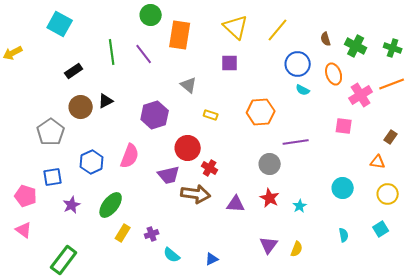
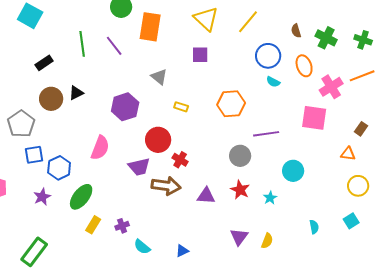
pink square: (344, 126) -> (314, 118), size x1.5
blue hexagon: (92, 162) -> (59, 168), moved
blue square: (53, 177) -> (34, 155), moved
cyan circle: (343, 188) -> (293, 171), moved

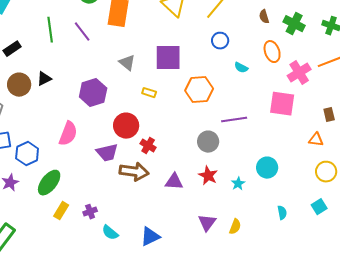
purple square: (200, 55) -> (168, 58), moved, size x1.6
blue circle: (268, 56) -> (220, 41), moved, size x0.7
brown rectangle: (361, 129) -> (329, 115), turned -48
cyan circle: (293, 171) -> (267, 168), moved
blue triangle: (182, 251) -> (150, 237), size x1.5

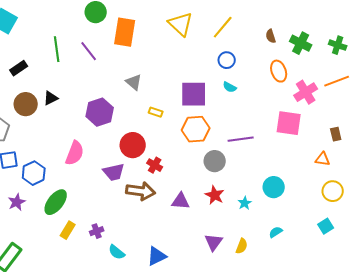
purple square: (168, 58) -> (194, 94), moved
cyan semicircle: (241, 68) -> (230, 87), moved
orange hexagon: (199, 90) -> (196, 129), moved
cyan semicircle: (282, 213) -> (276, 232), moved, turned -112

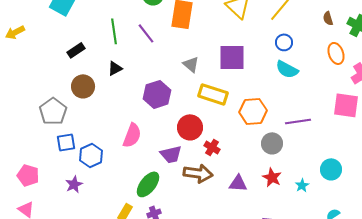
cyan semicircle: (230, 87) -> (287, 69), size x1.6
purple square: (194, 94) -> (232, 57), moved
black triangle: (51, 98) -> (115, 68), moved
yellow rectangle: (156, 112) -> (213, 94), size x2.0
green ellipse: (56, 202) -> (148, 184), moved

